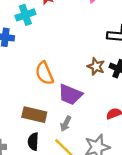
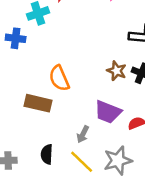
purple trapezoid: (70, 94) -> (108, 112), moved
brown rectangle: (34, 115) -> (38, 103), moved

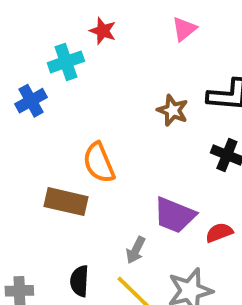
blue cross: (16, 38) -> (31, 101), turned -36
brown star: (117, 71) -> (173, 110), moved

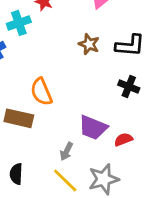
brown star: (173, 110) -> (89, 44), moved
black semicircle: (80, 281) -> (16, 174), moved

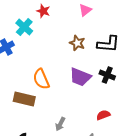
cyan cross: (19, 23) -> (24, 27), turned -30
purple trapezoid: (93, 128) -> (80, 77), moved

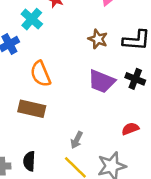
orange semicircle: (41, 79) -> (41, 74), moved

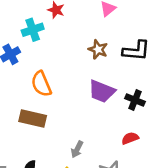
cyan cross: (32, 19) -> (33, 30), turned 30
black cross: (135, 79) -> (135, 100), moved

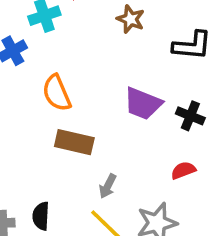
brown star: (98, 49) -> (131, 19), moved
brown rectangle: (33, 118) -> (74, 142), moved

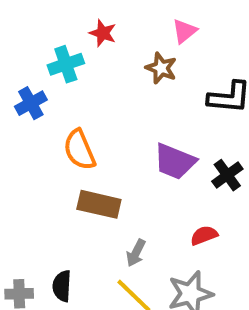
black cross: (190, 116) -> (227, 175), turned 32
red semicircle: (183, 170) -> (204, 235), moved

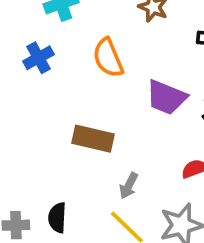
blue cross: (31, 103) -> (38, 58), moved
orange semicircle: (79, 150) -> (108, 58), moved

